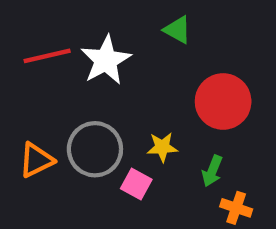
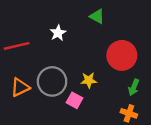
red line: (47, 56) -> (17, 46), moved
white star: (106, 60) -> (58, 33), size x0.6
green arrow: (212, 171) -> (134, 87), moved

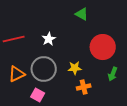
white star: (58, 33) -> (49, 39), moved
pink square: (75, 100) -> (38, 95), moved
orange cross: (129, 113) -> (84, 87), moved, turned -32

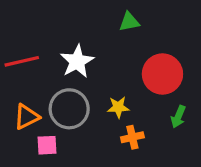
green triangle: (82, 14) -> (129, 22), turned -40
white star: (49, 39) -> (77, 61), size x1.5
pink square: (38, 95) -> (47, 145), moved, turned -32

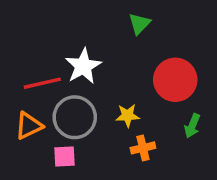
green triangle: (129, 22) -> (139, 24), turned -35
red line: (22, 61) -> (42, 83), moved
pink square: (47, 145) -> (65, 156), moved

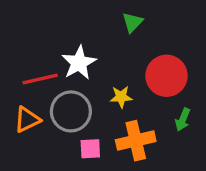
yellow star: (128, 116) -> (121, 97), moved
orange cross: (143, 148) -> (136, 141), size x1.6
pink square: (65, 156) -> (90, 149), moved

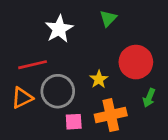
white star: (79, 63) -> (59, 29), moved
yellow star: (121, 97) -> (99, 79), turned -30

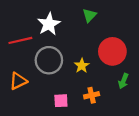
red line: (33, 65) -> (20, 40), moved
gray circle: (58, 91) -> (49, 60), moved
orange cross: (111, 115) -> (92, 95), size x0.6

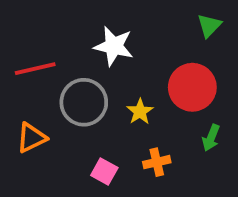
green triangle: (89, 15) -> (209, 26), moved
white star: (49, 24) -> (114, 46), moved, turned -30
pink square: (61, 101) -> (104, 171), turned 32

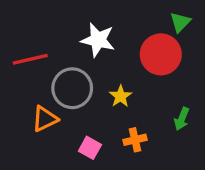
red circle: (192, 87) -> (161, 54), moved
orange triangle: (31, 138) -> (45, 119), moved

